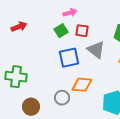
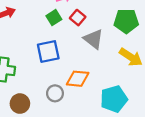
red square: (82, 31) -> (78, 18), turned 32
blue square: (69, 58) -> (48, 51), moved

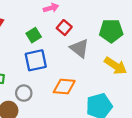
green square: (54, 18) -> (34, 35), moved
gray circle: (55, 93) -> (24, 93), moved

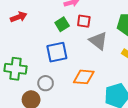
red square: (64, 28) -> (84, 21), turned -32
green square: (34, 35) -> (62, 24), moved

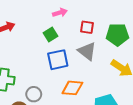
red square: (84, 21) -> (87, 27), moved
blue square: (57, 52) -> (58, 60), moved

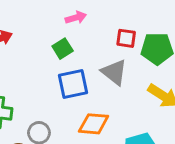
red square: (87, 27) -> (126, 38), moved

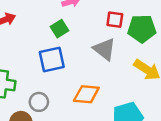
blue square: (73, 84) -> (52, 59), moved

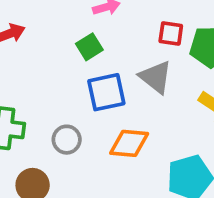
blue square: (52, 59) -> (106, 92), moved
gray circle: (39, 102) -> (67, 140), moved

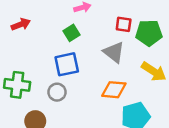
blue square: (106, 92) -> (67, 64), moved
orange diamond: (129, 143) -> (114, 90), moved

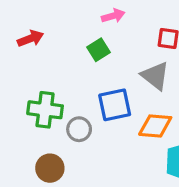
blue square: (67, 64) -> (115, 105), moved
green cross: (17, 85) -> (45, 110), moved

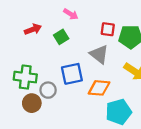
pink arrow: (113, 16) -> (71, 14), turned 48
red arrow: (30, 38) -> (33, 29), moved
brown circle: (50, 168) -> (32, 103), moved

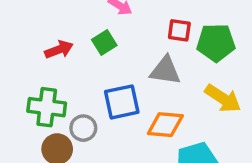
red arrow: (33, 29) -> (59, 50), moved
gray triangle: (99, 54) -> (165, 71), turned -30

